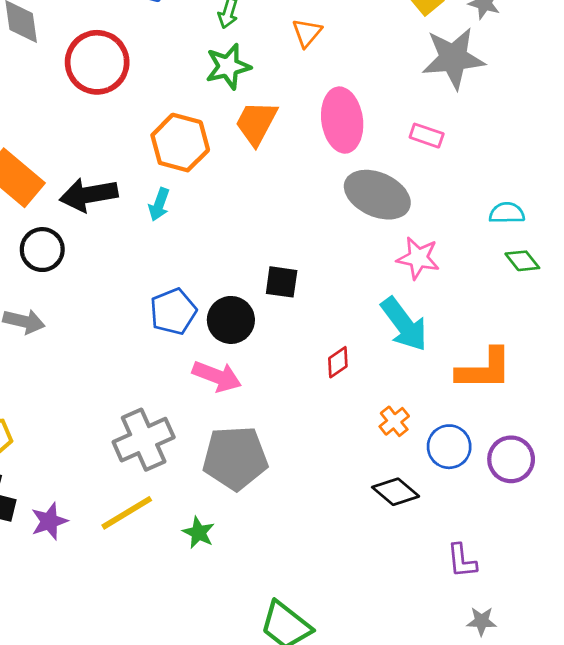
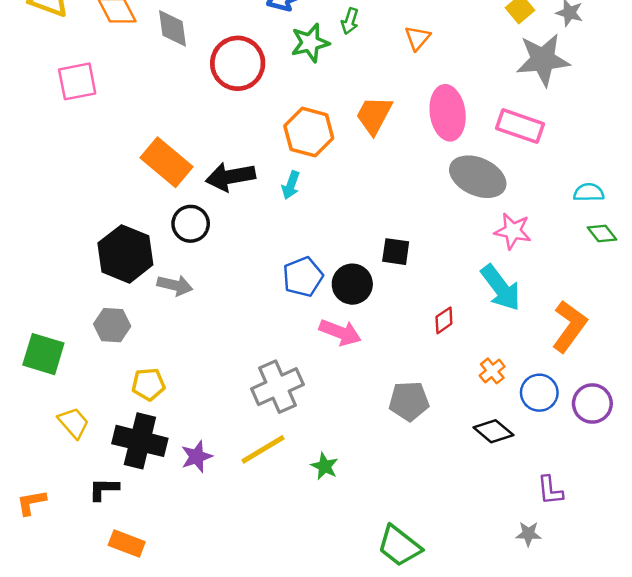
green star: (228, 67) -> (310, 43), moved
pink rectangle: (427, 136) -> (520, 126), size x1.6
orange L-shape: (484, 369) -> (569, 326), turned -54
gray pentagon: (235, 458) -> (409, 401), moved, size x0.7
gray star: (481, 621) -> (528, 534), moved

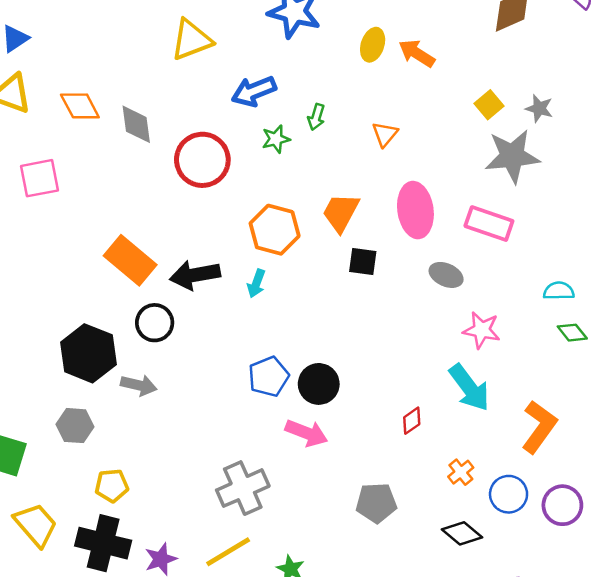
green star: (310, 43) -> (276, 139), size x0.7
gray ellipse: (478, 177) -> (446, 275), size x0.6
black square: (396, 252) -> (363, 261), moved
yellow trapezoid: (74, 423) -> (36, 525), size x1.4

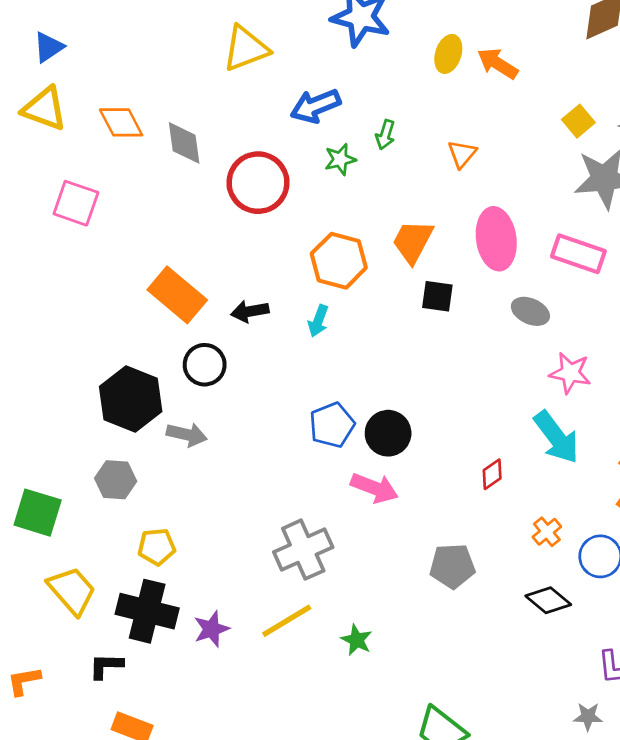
pink square: (39, 178) -> (76, 203), turned 30
black arrow: (195, 275) -> (250, 311), size x0.7

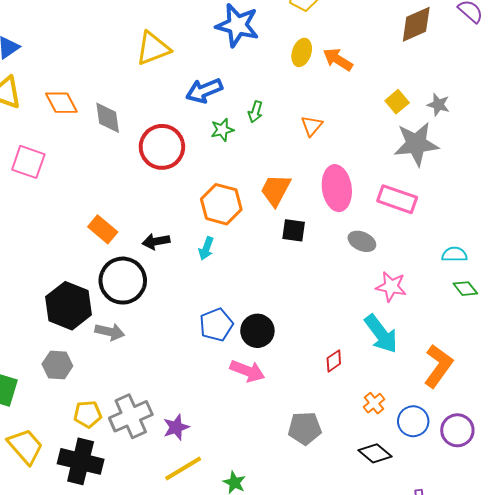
orange rectangle: (177, 295) -> (103, 229), size x0.7
black circle: (205, 365) -> (123, 281), size x1.5
gray cross: (303, 550) -> (131, 416), moved
purple star: (211, 629) -> (176, 427), moved

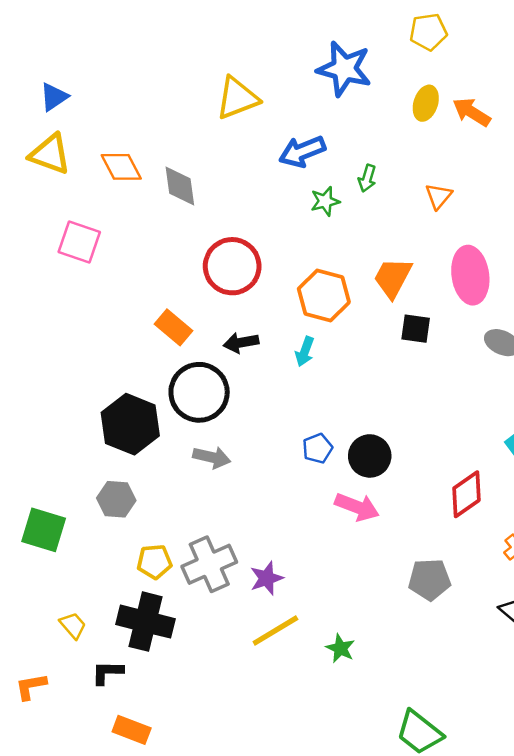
red circle: (162, 147) -> (232, 266), moved
blue pentagon: (216, 325) -> (317, 448), size x0.7
gray arrow: (110, 332) -> (212, 457), moved
red diamond: (334, 361) -> (466, 494), size x1.6
yellow trapezoid: (25, 446) -> (73, 625), moved, size x0.6

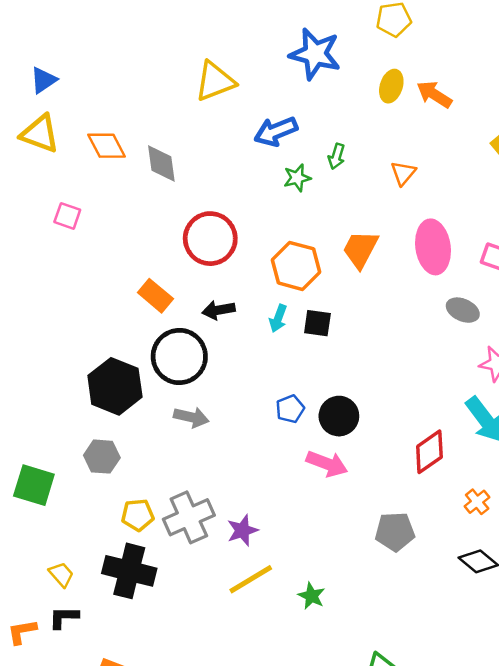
pink square: (79, 242) -> (67, 216), size x0.7
black square: (416, 329) -> (317, 323), moved
black L-shape: (107, 673) -> (64, 617), moved

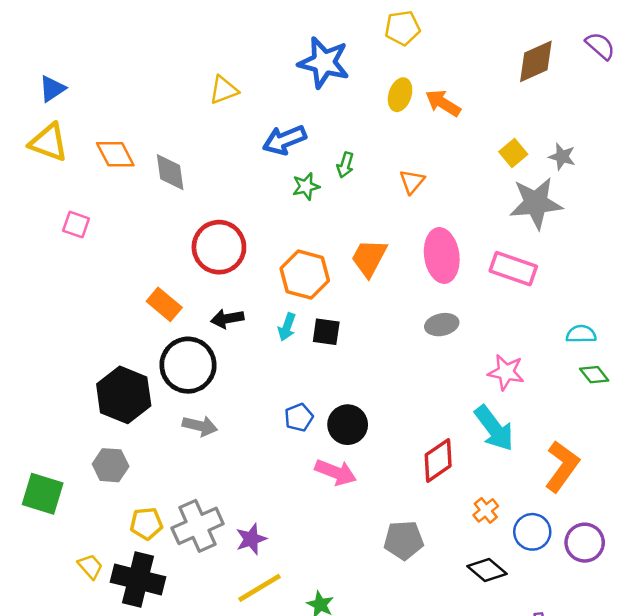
yellow triangle: (215, 81) -> (224, 90), size x0.7
gray ellipse: (463, 310) -> (442, 325), moved, turned -36
yellow trapezoid: (61, 574) -> (90, 566), moved

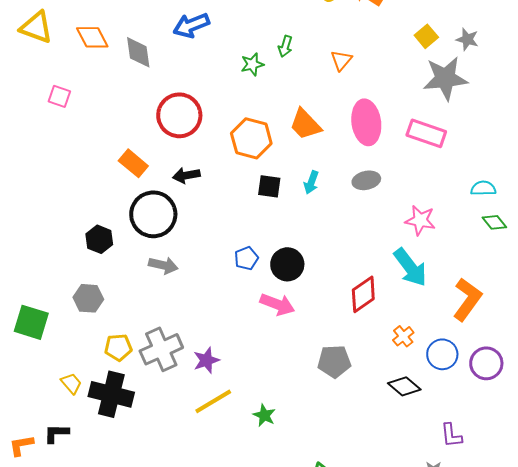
blue arrow: (284, 140) -> (191, 25), moved
orange trapezoid: (369, 258) -> (305, 124), turned -72
cyan arrow: (287, 327) -> (311, 182), moved
black hexagon: (124, 395) -> (99, 239), size x0.6

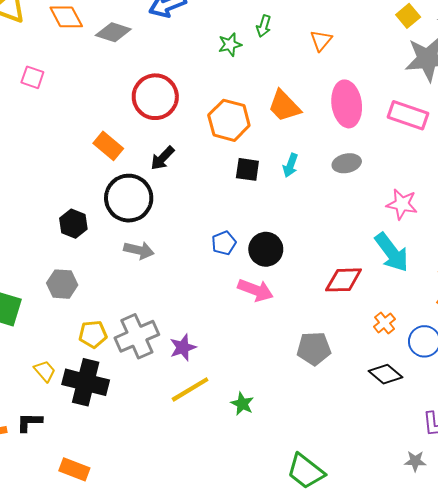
gray diamond: (138, 52) -> (113, 32), turned -64
black arrow: (186, 175) -> (162, 158), turned -36
red diamond: (363, 294) -> (344, 280), turned 33

